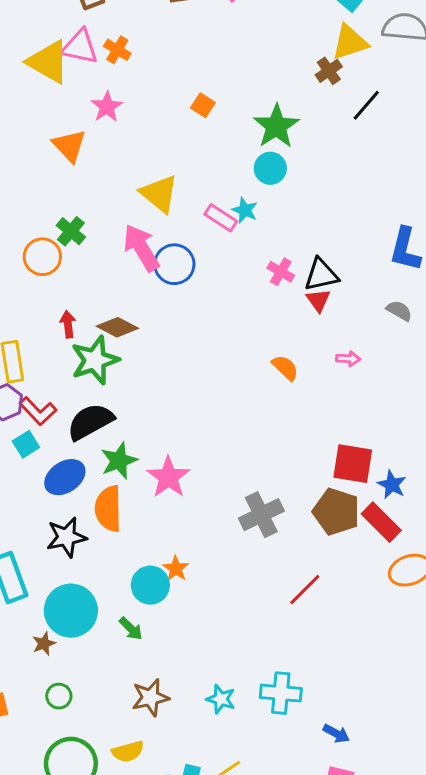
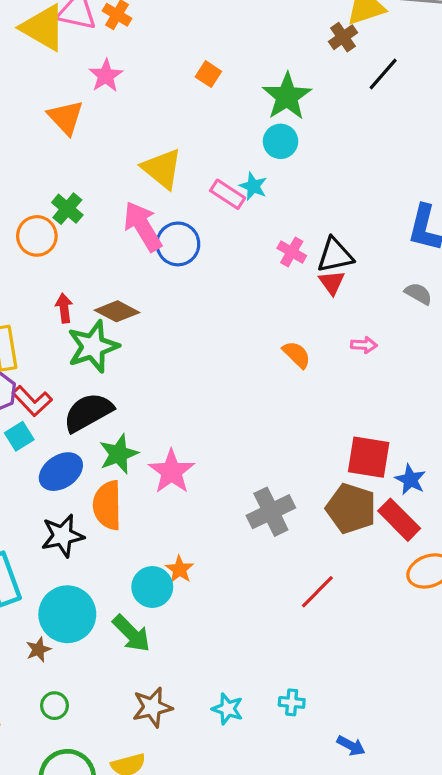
green arrow: (131, 629) -> (131, 633), size x1.5
cyan cross: (281, 693) -> (292, 702), size x0.6

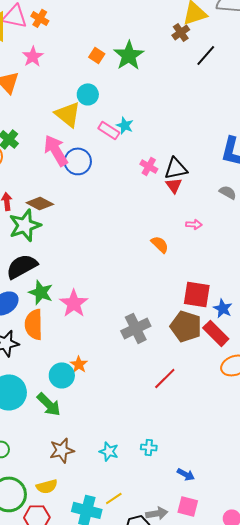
green star: (287, 96) -> (129, 55), moved
cyan circle: (281, 141) -> (88, 94), moved
orange semicircle: (297, 355) -> (160, 244), moved
green star: (119, 454) -> (41, 292), turned -30

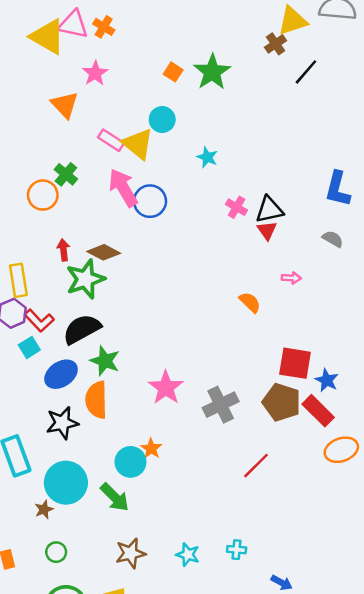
pink rectangle: (109, 130) -> (111, 140), moved
pink star: (74, 303) -> (166, 388), moved

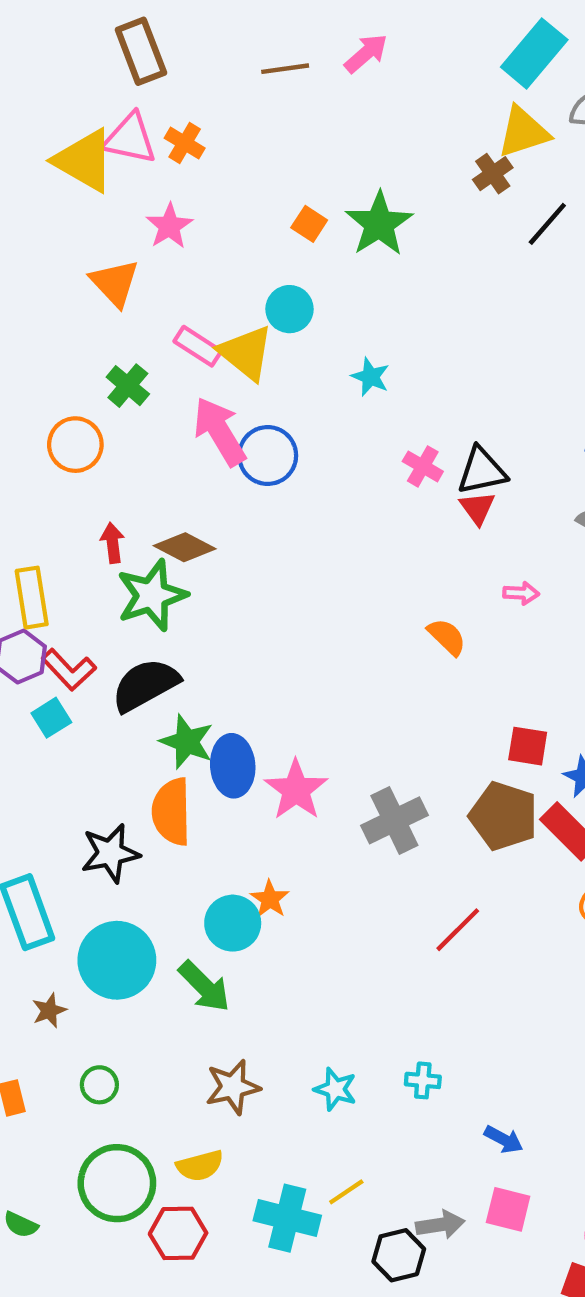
green cross: (66, 174) -> (128, 386), moved
red square: (295, 363) -> (528, 746), size x0.7
blue ellipse: (61, 374) -> (233, 766), moved, turned -60
brown star: (44, 509) -> (49, 1011), moved

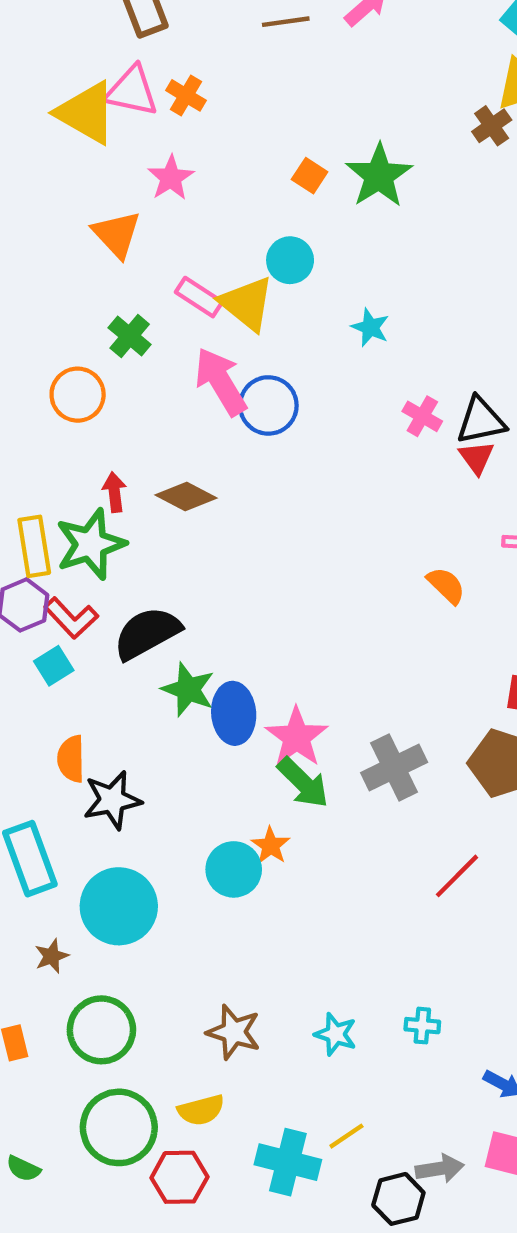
green star: (152, 595) -> (91, 544), moved
orange semicircle: (172, 812) -> (71, 759), moved, size x0.7
green arrow: (204, 986) -> (303, 783), moved
green circle: (99, 1085) -> (101, 1030), size x1.8
brown star: (233, 1087) -> (234, 1032), turned 30

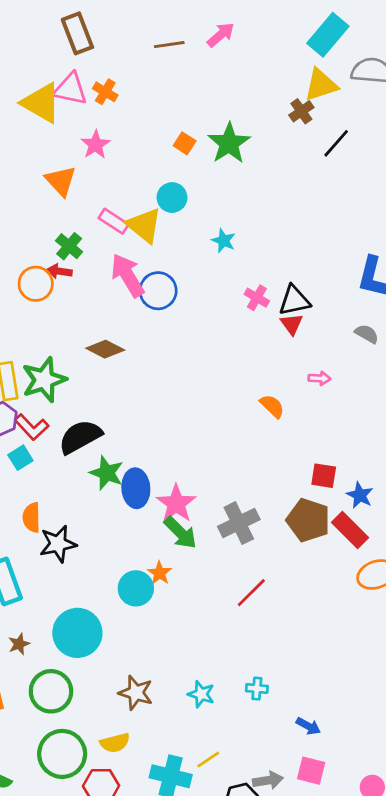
red arrow: (114, 492) -> (59, 271), moved, turned -75
red line: (457, 876) -> (251, 593), moved
cyan circle: (119, 906) -> (77, 633), moved

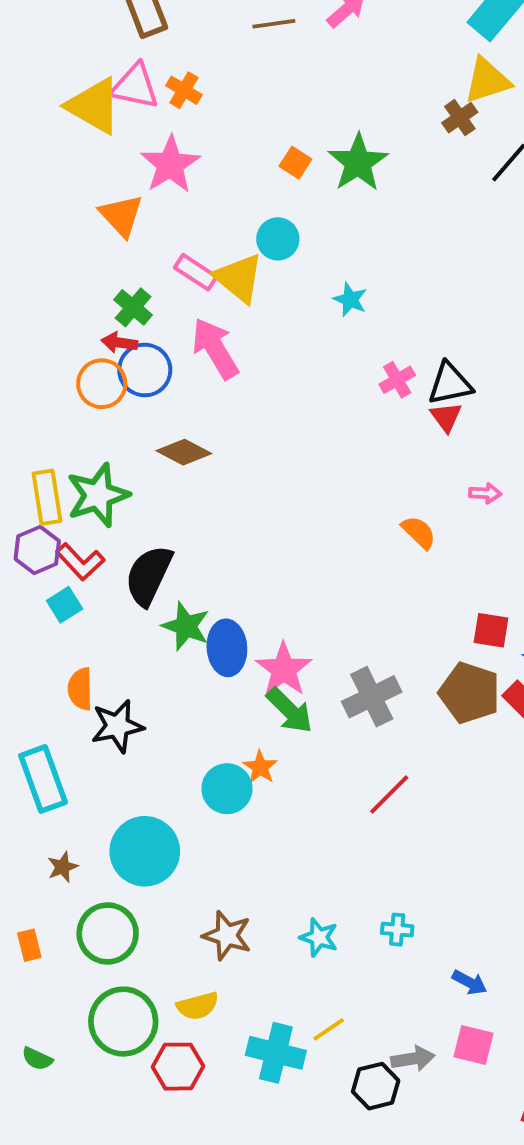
pink star: (96, 145) -> (170, 165), size x1.4
orange circle: (36, 284) -> (102, 384), moved
blue circle: (158, 291) -> (145, 370), moved
pink cross: (257, 298) -> (397, 380), turned 30
black semicircle: (80, 437) -> (149, 575), turned -36

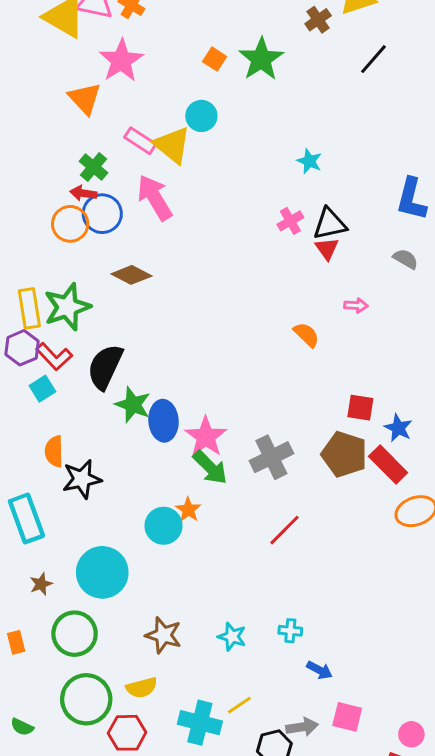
brown cross: (460, 118) -> (318, 20), moved
cyan star: (350, 300) -> (309, 161), moved
blue arrow: (470, 982) -> (320, 670), moved

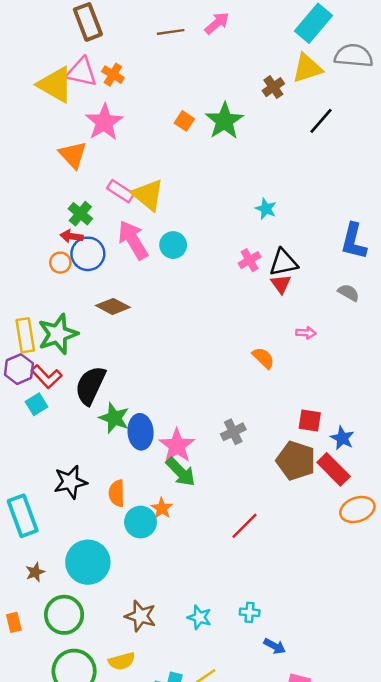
cyan circle: (201, 116) -> (173, 245), moved
orange circle: (70, 224) -> (60, 263), size x0.7
orange semicircle: (54, 451) -> (117, 493), moved
gray cross: (271, 457) -> (233, 432), moved, size x0.7

